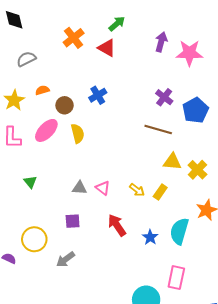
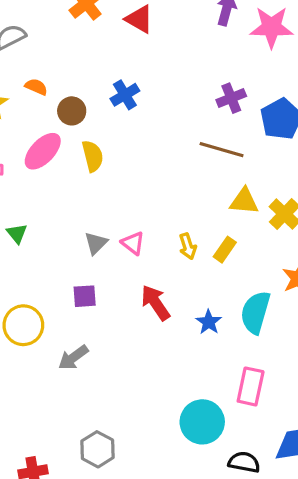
orange semicircle: (42, 90) -> (36, 87), turned 40
purple cross: (164, 97) -> (231, 98), turned 30
gray triangle: (80, 188) -> (96, 243), turned -49
yellow arrow: (137, 190) -> (188, 246), turned 35

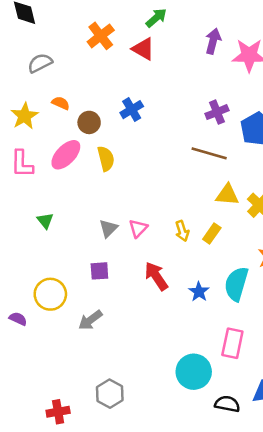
pink triangle: (133, 243) -> (138, 228), turned 36

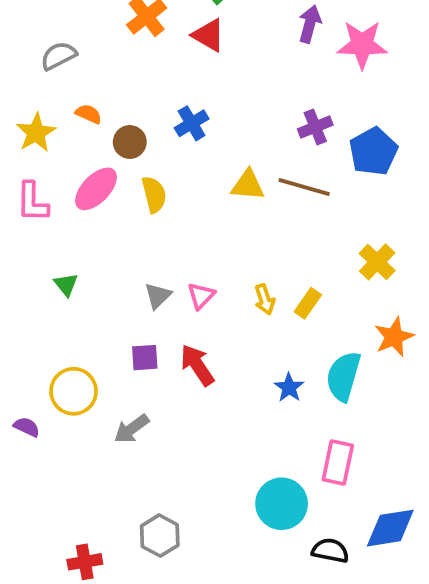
yellow triangle: (227, 195) -> (248, 185), moved
red arrow: (156, 276) -> (197, 365), moved

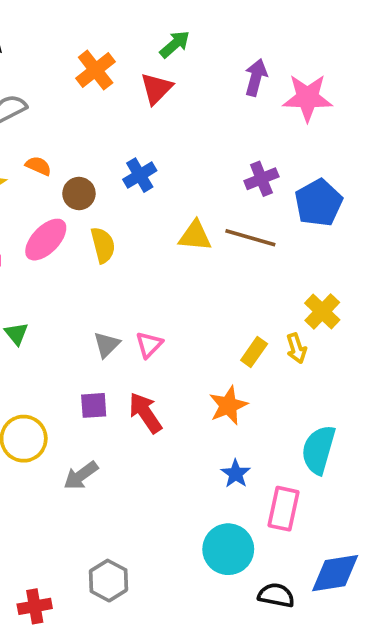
red triangle: (208, 35) -> (156, 88), turned 45
yellow arrow: (265, 299) -> (296, 348), moved
orange star: (394, 337) -> (228, 405), moved
cyan semicircle: (343, 376) -> (319, 450), moved
blue star: (289, 388) -> (236, 474), moved

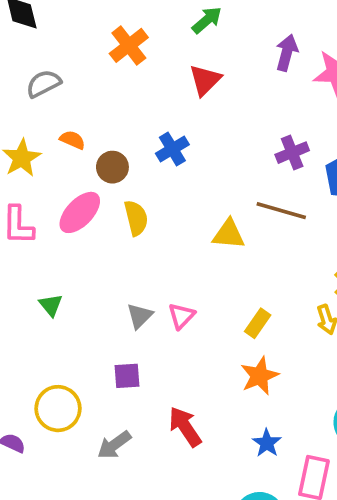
red triangle: (156, 88) -> (205, 80), moved
yellow triangle: (195, 236) -> (229, 234), moved
yellow rectangle: (254, 352) -> (258, 323), moved
red arrow: (145, 413) -> (185, 427), moved

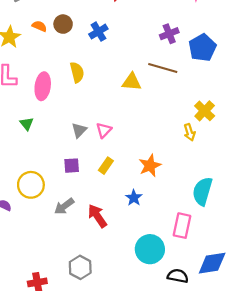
brown circle: (112, 167) -> (63, 24), moved
pink ellipse: (80, 212) -> (43, 86), moved, turned -36
yellow rectangle: (258, 323) -> (106, 166), moved
red arrow: (185, 427) -> (97, 216), moved
blue star: (267, 443) -> (134, 198), moved

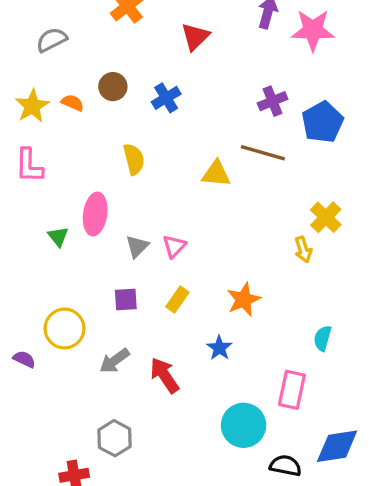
orange semicircle: (39, 26) -> (73, 103), moved
pink ellipse: (43, 86) -> (95, 214), moved
cyan semicircle: (202, 191) -> (323, 338), size x0.6
gray hexagon: (80, 267) -> (115, 438), moved

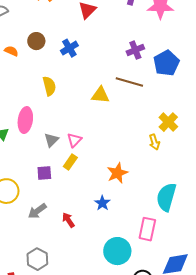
yellow rectangle: (177, 299) -> (70, 162), moved
cyan semicircle: (323, 338) -> (166, 197), size x1.8
red arrow: (165, 375) -> (68, 220), size x0.7

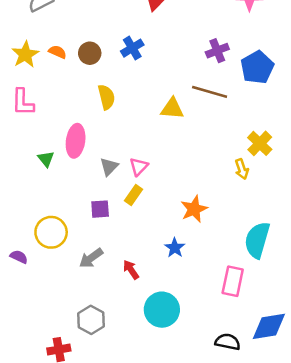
brown circle: (36, 41) -> (90, 53), moved
cyan circle: (117, 251) -> (162, 310), moved

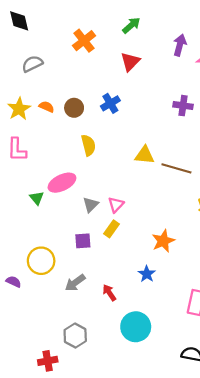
purple cross: (217, 51) -> (183, 106), turned 30
brown line: (210, 92) -> (176, 168), moved
pink ellipse: (76, 141) -> (62, 183), turned 56

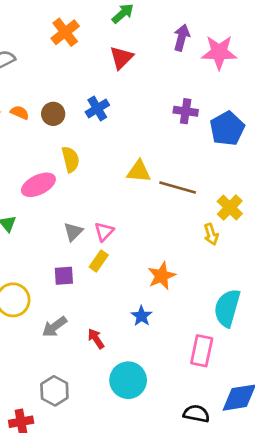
pink ellipse: (62, 183) -> (38, 185), moved

